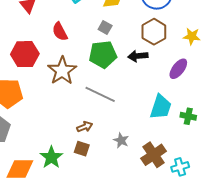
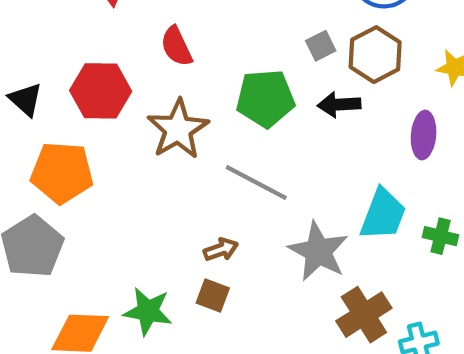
gray square: (105, 28) -> (321, 46), moved, turned 32
purple ellipse: (178, 69) -> (424, 135), turned -35
gray star: (121, 140) -> (318, 251), moved, size x1.8
green star: (51, 157) -> (148, 311), turned -30

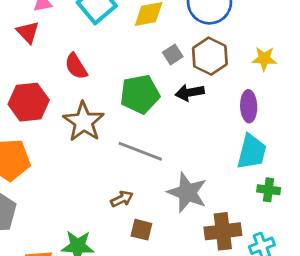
cyan trapezoid: (383, 214) -> (252, 152), moved
green cross: (441, 236) -> (269, 190), moved
brown square: (213, 296) -> (141, 230), moved
brown cross: (364, 315) -> (223, 231), turned 32

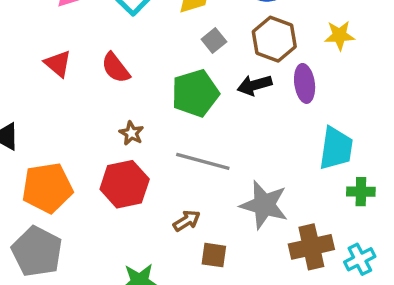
red triangle: (28, 32) -> (58, 64), moved
gray square: (173, 55) -> (214, 41), moved
red hexagon: (29, 102) -> (125, 184), moved
purple ellipse: (249, 106) -> (305, 83), moved
brown star: (84, 122) -> (131, 133), size x0.5

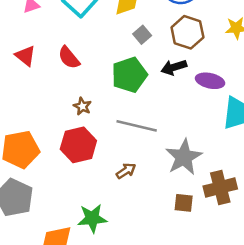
purple ellipse: (305, 83) -> (210, 81), moved, turned -68
gray star: (264, 205) -> (184, 157), turned 30
brown square: (214, 255) -> (184, 203), moved

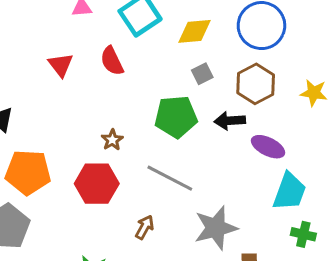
red semicircle: (69, 58) -> (112, 61), moved
brown arrow: (126, 171) -> (145, 227), turned -42

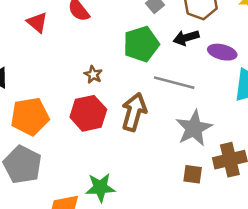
gray line: (170, 178) -> (174, 83), moved
brown arrow: (145, 227) -> (134, 112), moved, size x1.8

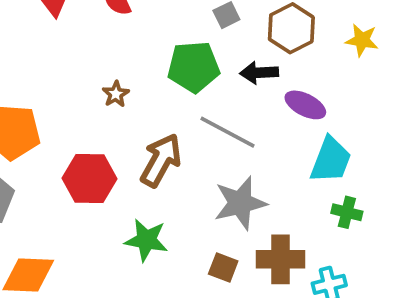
red hexagon: (88, 113) -> (90, 178), moved
green star: (100, 188) -> (146, 240), moved

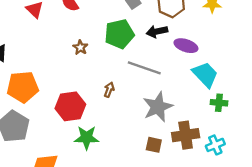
brown star: (116, 94) -> (80, 47), moved
brown arrow: (161, 160) -> (109, 90), size x0.5
cyan trapezoid: (331, 160) -> (205, 75), turned -56
green star: (146, 240) -> (87, 138), moved

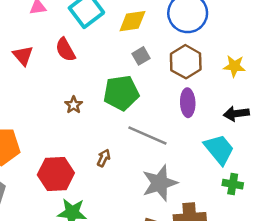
black arrow: (157, 31) -> (236, 114), moved
purple ellipse: (186, 46) -> (188, 103), moved, turned 65

